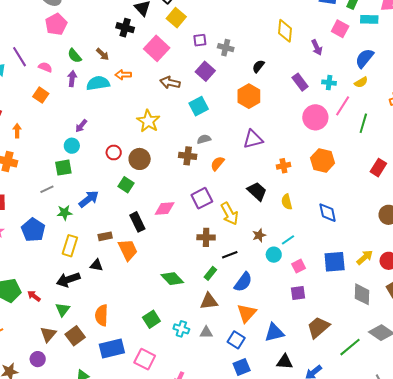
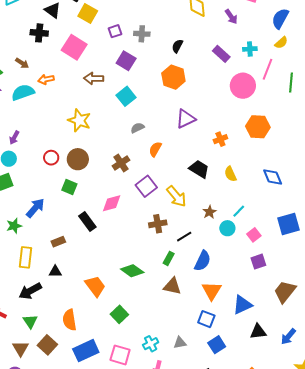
brown cross: (188, 156) -> (121, 163), moved, turned -30
orange trapezoid: (128, 250) -> (95, 286), moved
brown triangle: (209, 301) -> (172, 286), turned 30
cyan cross: (181, 329) -> (151, 344), moved, turned -35
gray triangle: (206, 332) -> (180, 343), moved

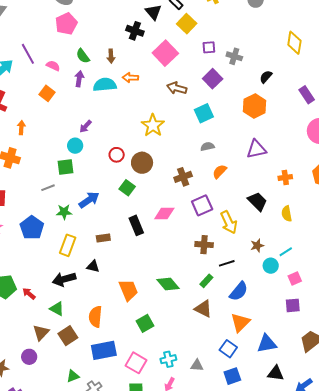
brown arrow: (22, 63) -> (111, 56), turned 40
green triangle: (30, 321) -> (57, 309), turned -42

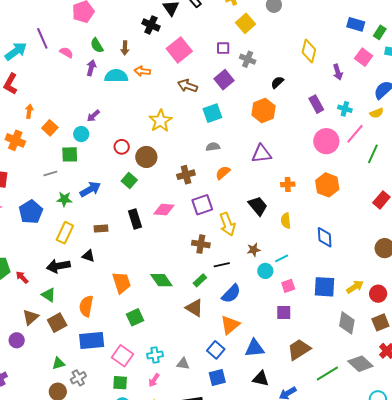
yellow square: (187, 24) -> (245, 23), moved
orange square: (47, 93) -> (50, 128), moved

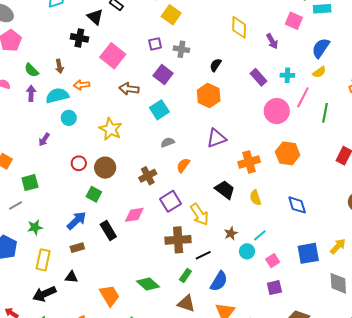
cyan circle: (81, 134) -> (69, 118), moved
orange cross: (288, 184) -> (249, 162), size x1.5
blue arrow: (90, 189) -> (77, 221), moved
brown cross: (201, 244) -> (178, 240), size x1.4

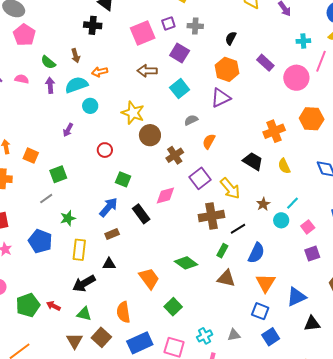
pink square: (113, 56) -> (143, 33), moved, turned 35
purple rectangle: (258, 77) -> (265, 63), moved
purple triangle: (216, 138) -> (221, 98), moved
brown circle: (105, 168) -> (150, 135), moved

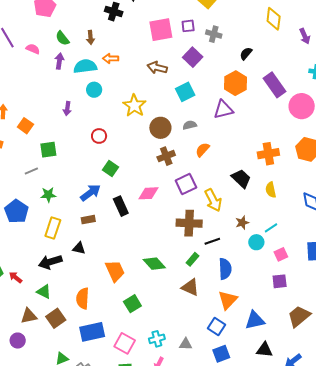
purple rectangle: (265, 63) -> (275, 85), size x1.4
purple arrow: (68, 130) -> (67, 109), turned -32
brown circle: (150, 135) -> (160, 128), moved
blue semicircle: (256, 253) -> (225, 269), turned -40
brown triangle: (75, 341) -> (29, 316), turned 36

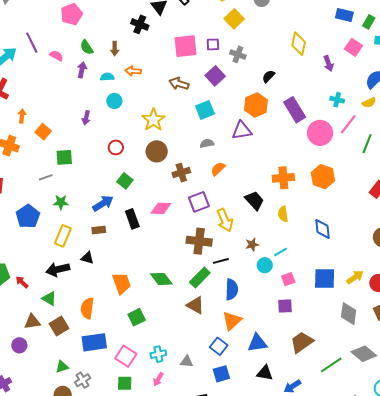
cyan semicircle: (85, 66) -> (107, 77), size x0.6
brown circle: (160, 128) -> (157, 151), moved
green rectangle: (193, 259) -> (200, 278), size x1.5

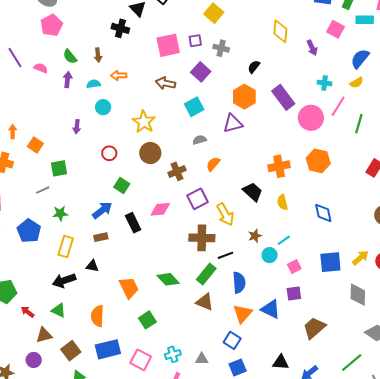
red arrow: (22, 282) -> (27, 312), moved
brown square: (59, 326) -> (71, 351), moved
blue triangle: (257, 343) -> (271, 309), moved, turned 40
green line: (331, 365) -> (352, 363), moved

